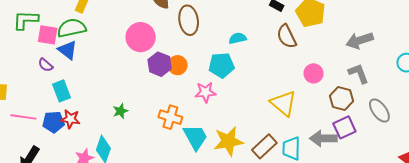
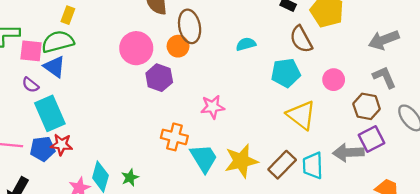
orange circle: (178, 65) -> (178, 46), moved
cyan pentagon: (222, 65) -> (286, 73), moved
cyan rectangle: (61, 91) -> (50, 113), size x1.4
green star: (120, 111) -> (130, 178), moved

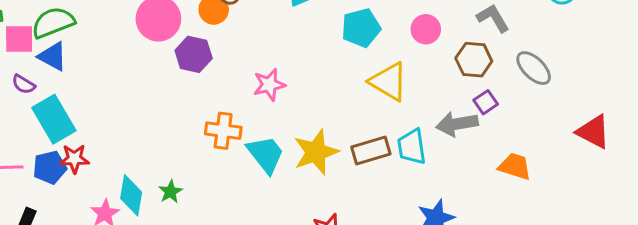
purple square: (371, 139) -> (486, 102), size x0.7
brown rectangle: (282, 165) -> (371, 151), turned 36

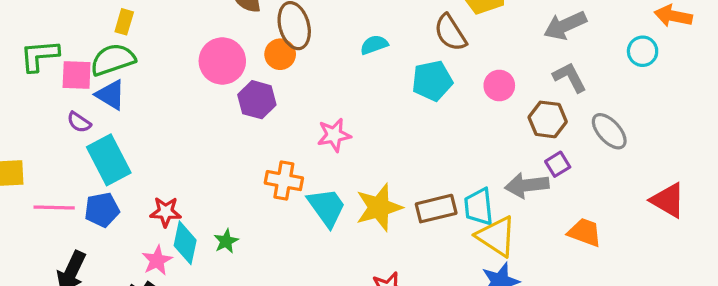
yellow triangle: (388, 82) -> (496, 236), moved
red star: (74, 159) -> (166, 212), moved

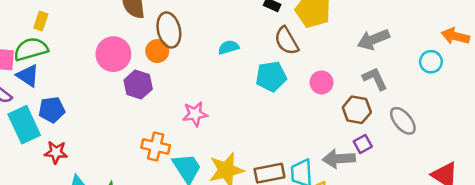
blue pentagon: (102, 210) -> (52, 110), moved
red star: (166, 212) -> (56, 152), moved

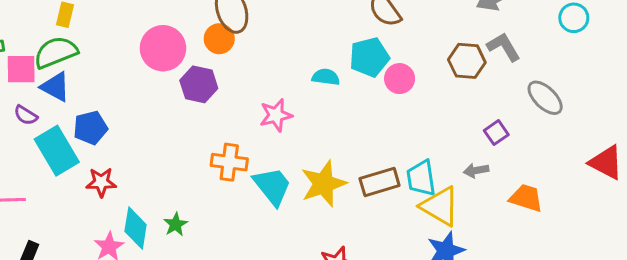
cyan semicircle: (229, 47) -> (326, 77), moved, turned 30
pink circle: (322, 82) -> (400, 79), moved
brown hexagon: (357, 110) -> (467, 61), moved
gray arrow: (339, 159) -> (476, 170), moved, size x0.6

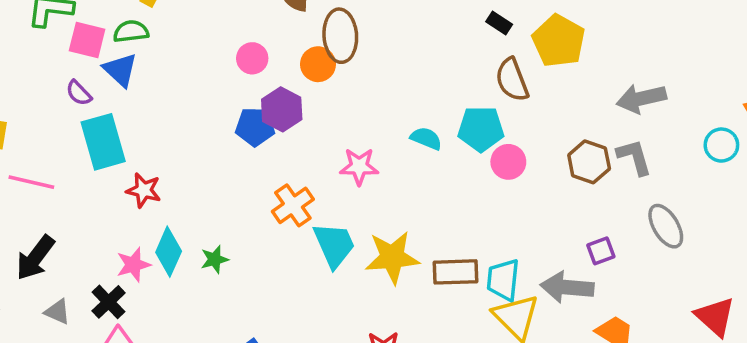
pink circle: (163, 48) -> (252, 58), size x0.6
green semicircle: (56, 52) -> (131, 31), size x0.7
blue pentagon: (90, 128) -> (255, 127), moved
orange cross: (229, 162) -> (293, 205), turned 33
gray arrow: (476, 170) -> (567, 287), size x1.8

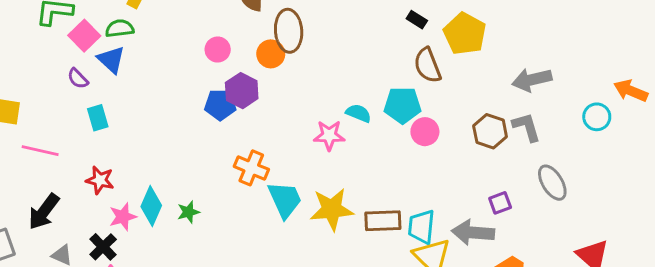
pink square: (87, 40) -> (84, 36), turned 32
cyan rectangle: (103, 142) -> (98, 118), size x0.6
pink star: (359, 166) -> (329, 135), moved
red star: (144, 190) -> (100, 180), moved
orange cross: (293, 205) -> (251, 168), turned -32

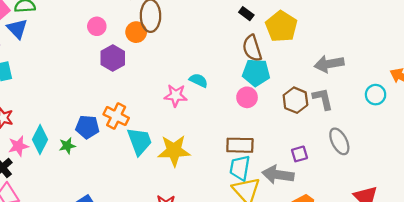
blue pentagon: (220, 105) -> (87, 127), moved
cyan pentagon: (402, 105) -> (256, 73), moved
brown rectangle: (383, 221) -> (240, 145), moved

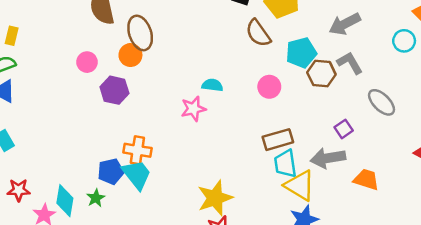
cyan pentagon: (256, 73) -> (301, 53), moved
cyan trapezoid: (140, 141) -> (137, 175), moved
yellow star: (174, 151) -> (215, 198), moved

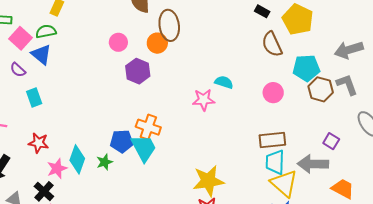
purple square: (344, 129) -> (331, 141), turned -35

